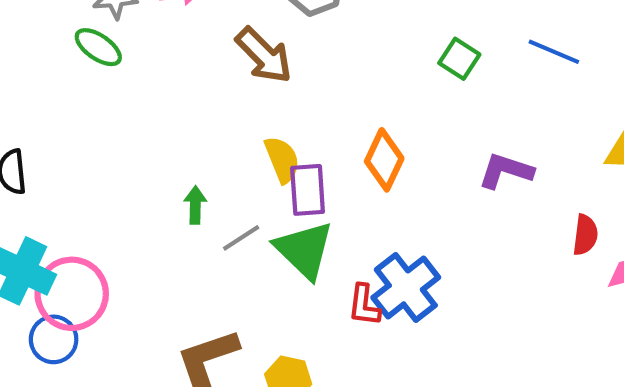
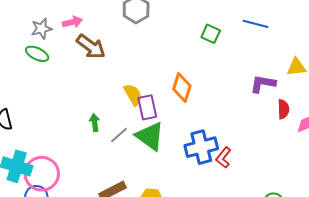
brown arrow: (264, 55) -> (91, 47), moved
purple L-shape: (506, 171) -> (263, 84), moved
blue cross: (406, 287) -> (201, 147), turned 32
red L-shape: (364, 305) -> (223, 158), moved, turned 40

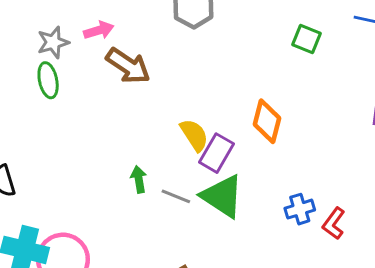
green ellipse: (37, 54) -> (48, 80), turned 55
purple rectangle: (147, 107) -> (217, 153), turned 45
gray line: (119, 135) -> (176, 196), turned 66
blue cross: (201, 147) -> (300, 209), size x0.6

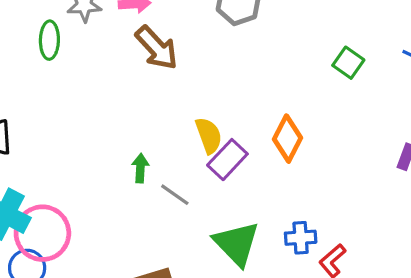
green ellipse: (48, 80) -> (49, 40), moved
green triangle: (222, 196) -> (237, 244), moved

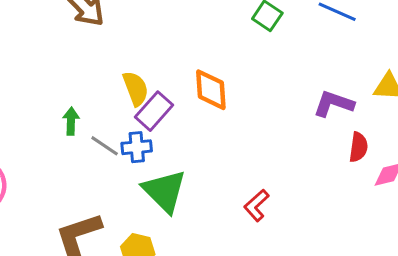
orange diamond: (288, 139) -> (211, 90), turned -30
blue cross: (301, 238) -> (137, 147), moved

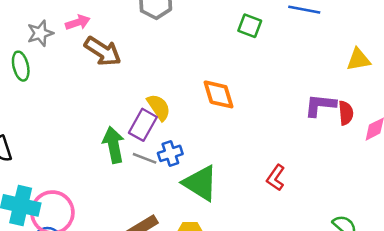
purple L-shape: (334, 104) -> (320, 105), moved
purple rectangle: (154, 111) -> (143, 125), moved
green arrow: (71, 121) -> (114, 145), size x1.6

